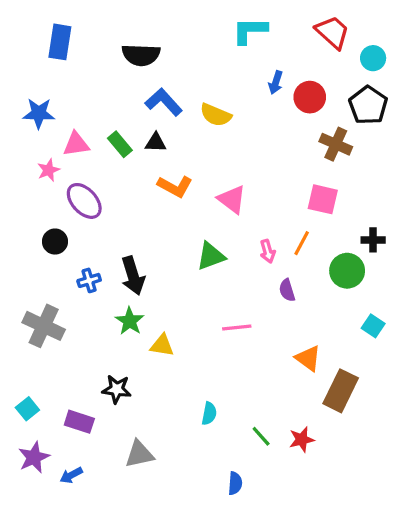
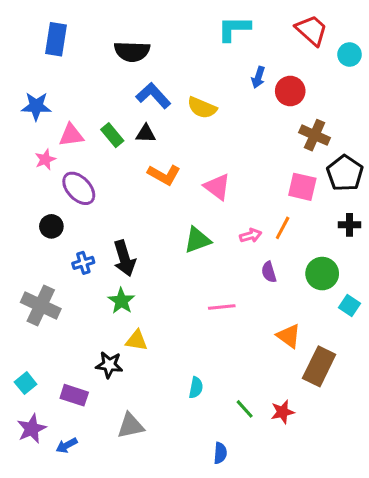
black pentagon: (368, 105) -> (345, 173), moved
pink arrow: (268, 251) -> (251, 236), turned -90
green circle: (347, 271) -> (322, 274), moved
yellow triangle: (162, 345) -> (137, 340), moved

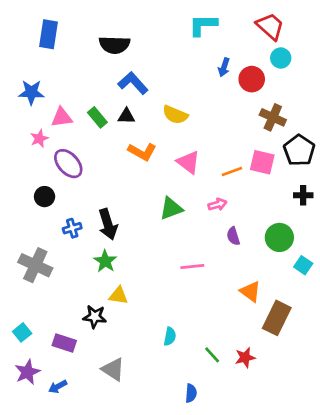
cyan circle: (350, 55) -> (281, 58), moved
yellow semicircle: (202, 108) -> (175, 115), moved
orange line: (283, 228) -> (232, 171), moved, turned 42
gray triangle: (130, 426) -> (113, 369), turned 45

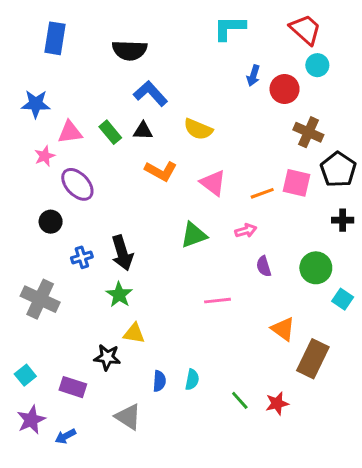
blue semicircle: (191, 393) -> (159, 381), moved

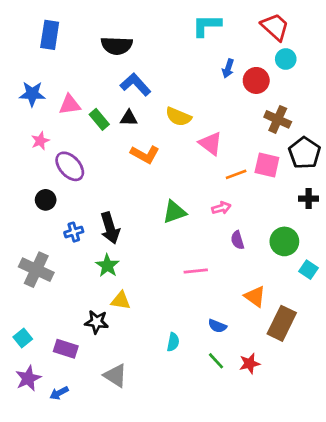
pink triangle: (70, 132) -> (70, 105), moved
pink triangle: (213, 183) -> (211, 144), moved
blue semicircle: (159, 381) -> (217, 326), moved, turned 108

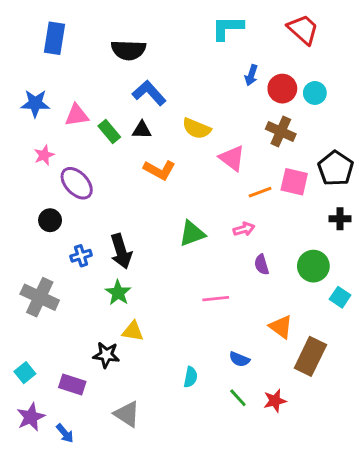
cyan circle: (286, 59) -> (315, 93), moved
brown cross: (278, 119) -> (281, 131), moved
blue arrow: (59, 393) -> (65, 433), turned -102

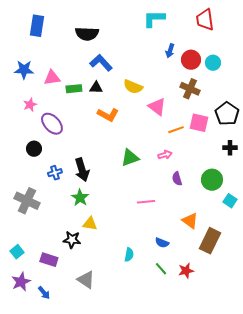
red trapezoid: (303, 29) -> (205, 20), turned -140
green rectangle: (109, 131) -> (74, 89), turned -56

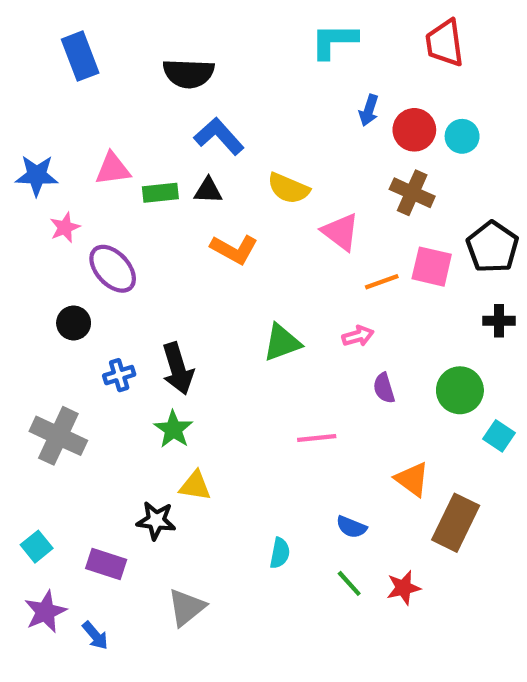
blue rectangle: (37, 26) -> (80, 56), turned -30
blue star: (24, 70) -> (37, 175), moved
gray triangle: (86, 280) -> (186, 607), turned 48

